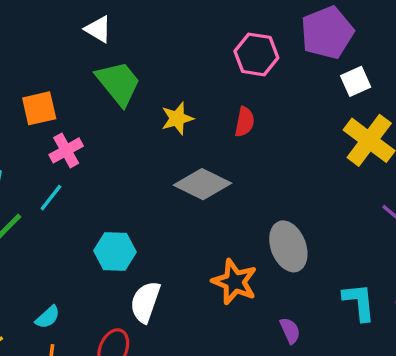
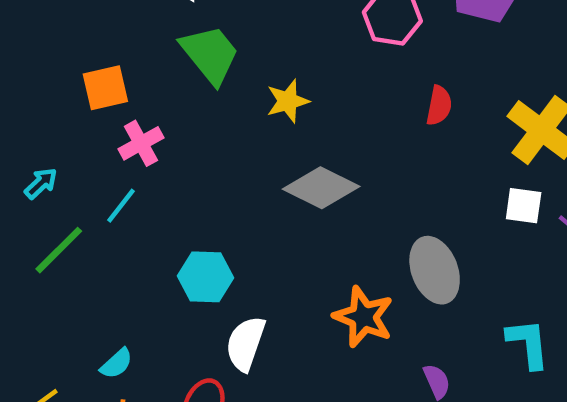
white square: (356, 81) -> (524, 206), moved, turned 32
red semicircle: (245, 122) -> (439, 106), moved

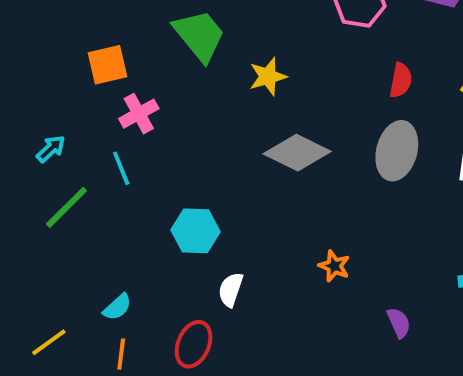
cyan line: (121, 206) -> (121, 168), turned -60
gray ellipse: (435, 270) -> (397, 151), moved, turned 36
orange star: (363, 317) -> (334, 266), size x0.6
white semicircle: (246, 344) -> (231, 290), size x0.7

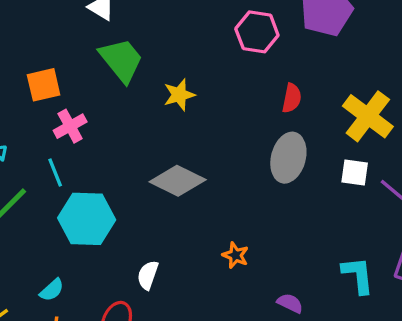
gray diamond: (297, 153) -> (178, 181), moved
cyan hexagon: (195, 231) -> (87, 219), moved, size x1.4
purple semicircle: (399, 323) -> (290, 303), turned -40

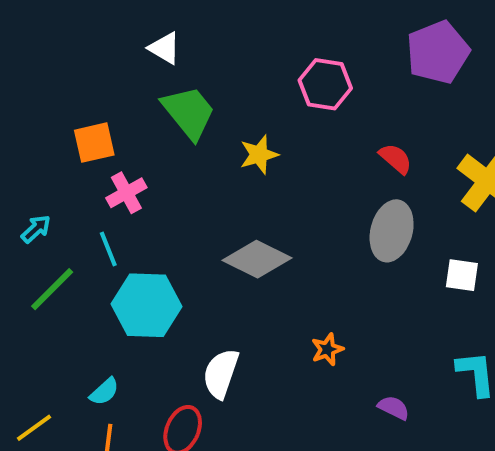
pink hexagon: (257, 32) -> (325, 84), moved
red semicircle: (292, 98) -> (396, 159), turned -60
white square: (355, 173) -> (462, 275), moved
orange star: (235, 255) -> (327, 349), turned 30
white semicircle: (148, 275) -> (221, 374), size x1.4

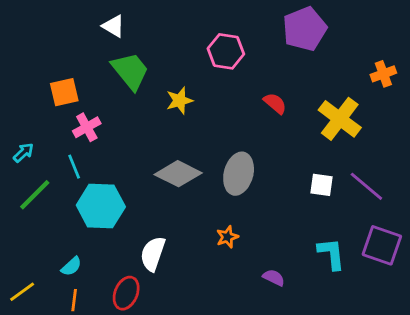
gray ellipse: (392, 231) -> (239, 174), moved

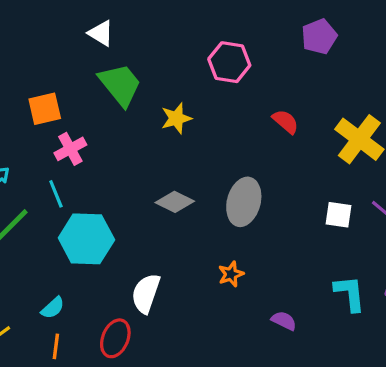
purple pentagon: (305, 29) -> (319, 36), size x0.7
gray diamond: (178, 174) -> (175, 202), size x0.7

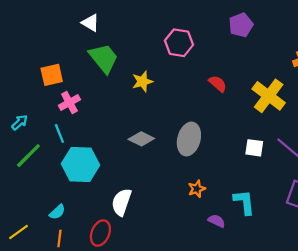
orange star: (231, 274) -> (197, 189), moved
cyan L-shape: (350, 293) -> (244, 202), moved

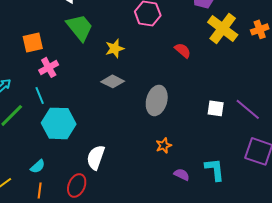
yellow cross: (269, 96) -> (223, 28), moved
gray diamond: (141, 139) -> (113, 81), moved
cyan L-shape: (244, 202) -> (215, 169), moved

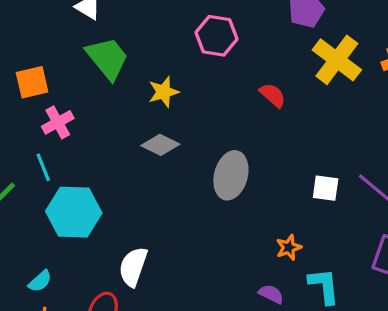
orange star: (164, 145) -> (289, 247), moved

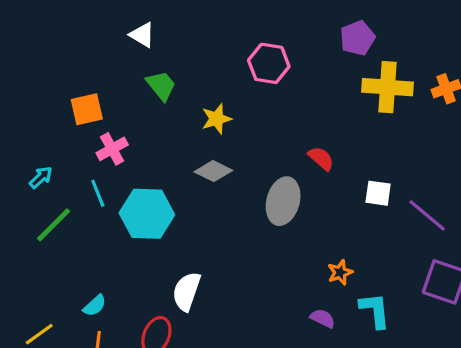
green trapezoid: (107, 58) -> (161, 86), size x0.7
yellow cross: (337, 60) -> (388, 87), turned -33
red semicircle: (273, 95) -> (321, 158), moved
white square: (326, 188) -> (378, 193), moved
cyan hexagon: (74, 212) -> (147, 214), moved

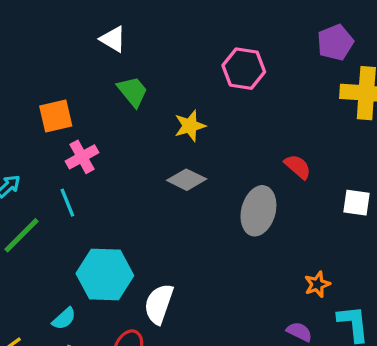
cyan hexagon: (147, 214) -> (105, 275), moved

